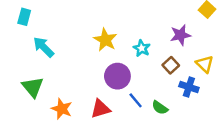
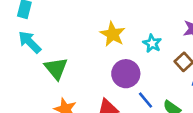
cyan arrow: (44, 47) -> (30, 42), moved
green triangle: (33, 87) -> (56, 68), moved

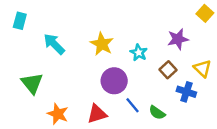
cyan arrow: (30, 42) -> (54, 44), moved
green triangle: (56, 68) -> (32, 83), moved

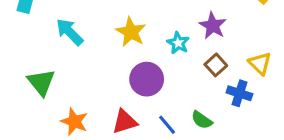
purple star: (178, 39) -> (213, 26), moved, turned -30
blue line: (133, 105) -> (167, 125), moved

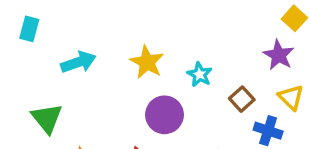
purple star: (213, 26) -> (279, 55), moved
cyan arrow: (70, 32) -> (78, 62), turned 116

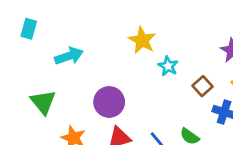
yellow star: (147, 62) -> (142, 40), moved
purple circle: (164, 115) -> (109, 102), moved

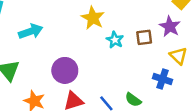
brown square: (203, 86) -> (144, 37), moved, turned 35

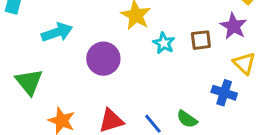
purple circle: (65, 70) -> (103, 59), moved

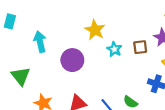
cyan arrow: (57, 32) -> (40, 42), turned -84

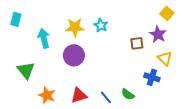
yellow star: (95, 30) -> (75, 27), moved, turned -30
cyan star: (114, 49) -> (101, 25), moved

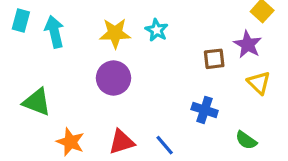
cyan arrow: (44, 38) -> (54, 32), moved
green triangle: (26, 70) -> (37, 102), turned -30
blue cross: (152, 77) -> (205, 110), moved
green semicircle: (128, 94) -> (246, 140), moved

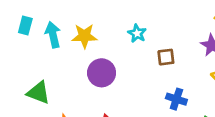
yellow star: (115, 33) -> (84, 36), moved
brown square: (214, 59) -> (166, 57), moved

